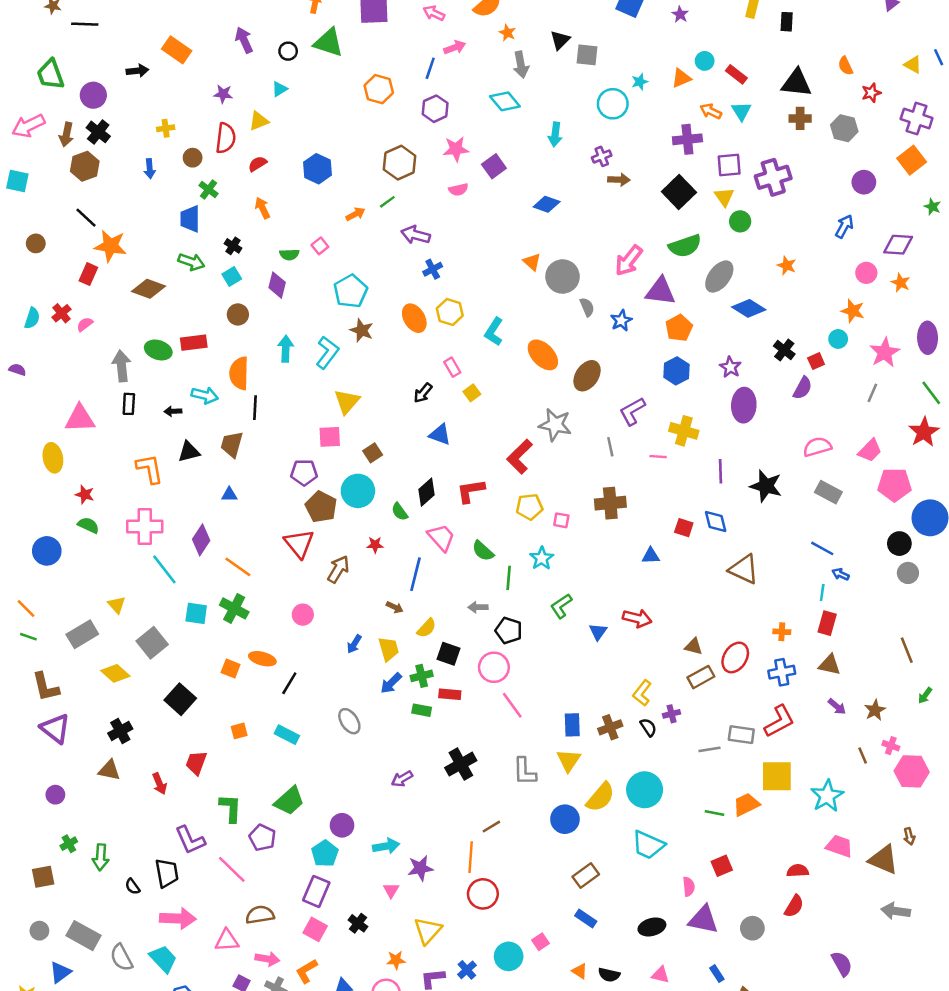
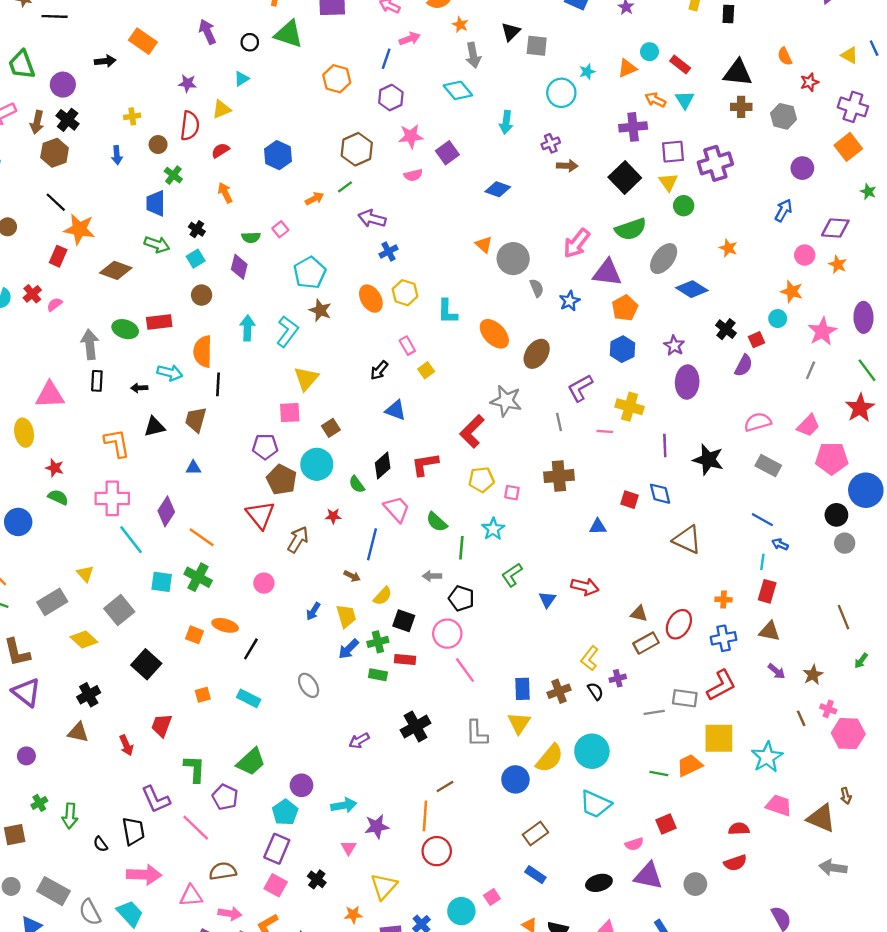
cyan L-shape: (494, 332) -> (447, 311), turned -32
pink semicircle: (689, 887) -> (634, 844), turned 78
red semicircle: (794, 906) -> (735, 863), turned 40

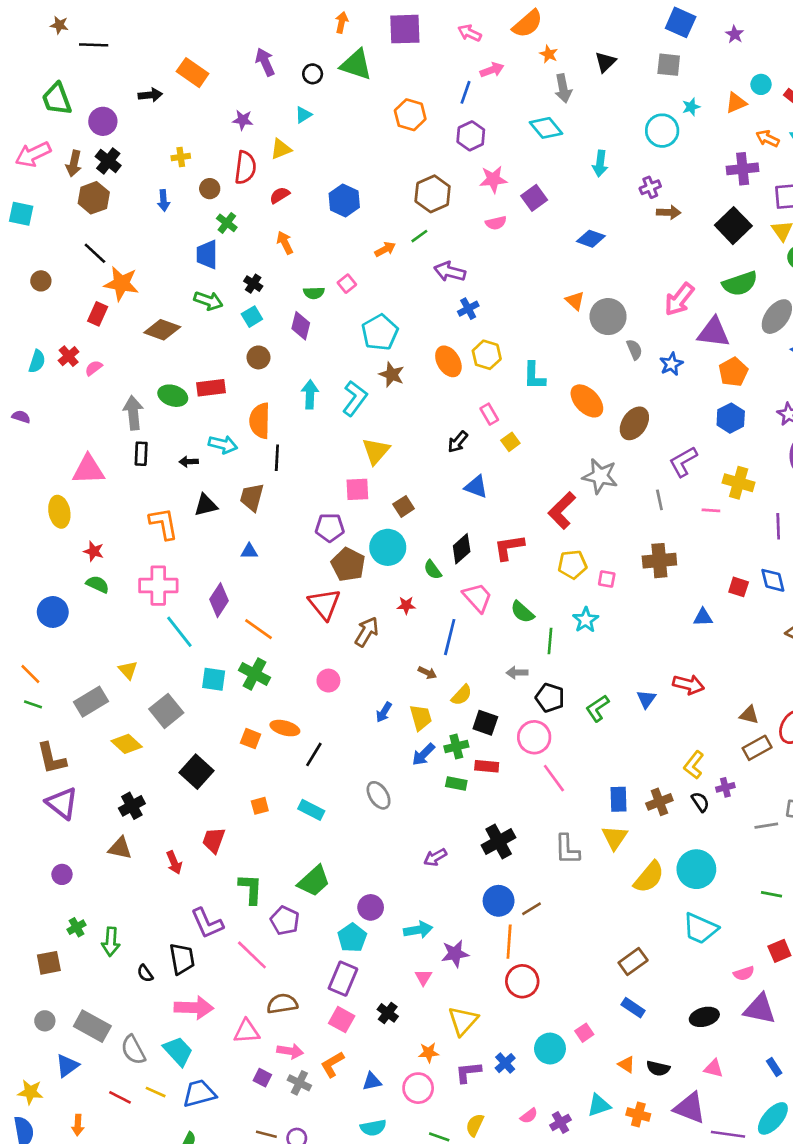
gray square: (537, 46) -> (669, 65), moved
green L-shape: (512, 575) -> (597, 708), moved
blue circle: (515, 779) -> (499, 901), moved

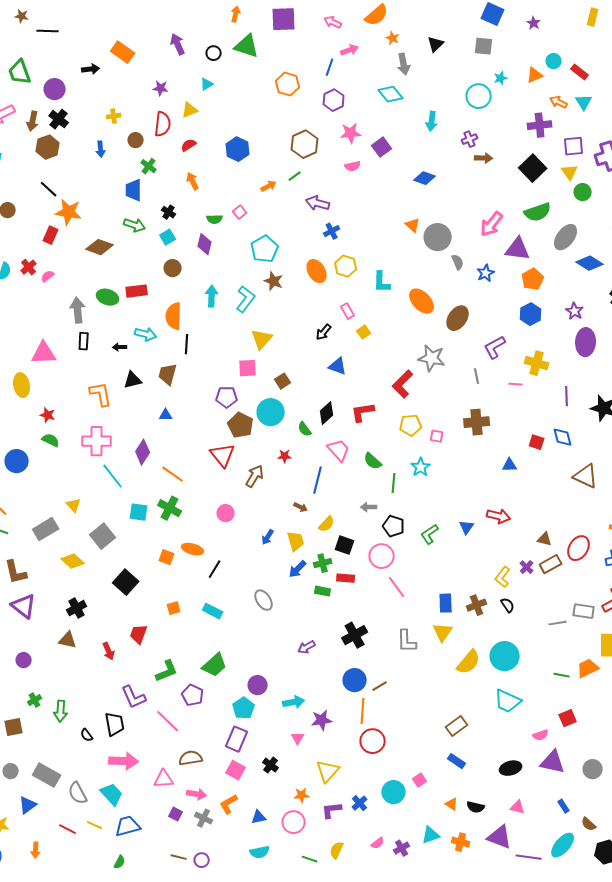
purple cross: (725, 787) -> (527, 567), moved, turned -32
green L-shape: (251, 889) -> (167, 671), turned 65

